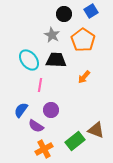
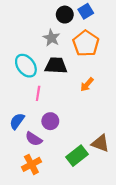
blue square: (91, 11) -> (86, 11), moved
orange cross: (44, 149) -> (31, 164), moved

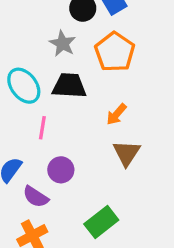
brown triangle: (100, 143) -> (127, 153), moved, turned 42

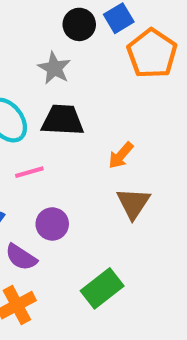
orange pentagon: (115, 52) -> (152, 54), moved
pink line: (42, 128) -> (29, 172), turned 65

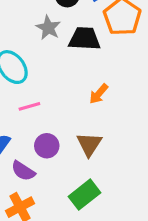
black trapezoid: (63, 120) -> (85, 39), moved
brown triangle: (133, 203) -> (89, 144), moved

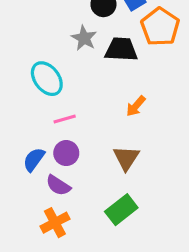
purple circle: (47, 146) -> (66, 153), moved

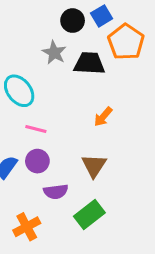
pink line: (65, 119) -> (36, 129), turned 30
purple semicircle: (58, 185) -> (56, 192), moved, turned -40

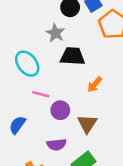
black trapezoid: (89, 63) -> (73, 56), moved
purple circle: (37, 161) -> (60, 110), moved

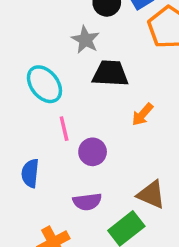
pink line: (41, 94) -> (64, 129), turned 63
brown triangle: (87, 124) -> (151, 195), moved, turned -40
blue semicircle: (17, 125) -> (30, 173), turned -30

